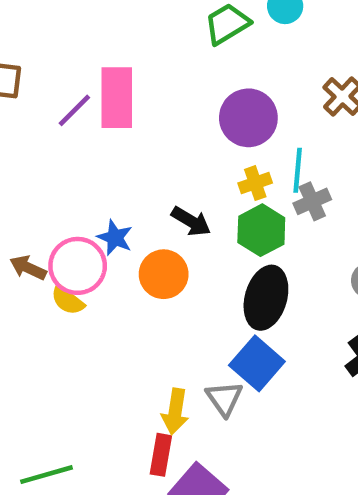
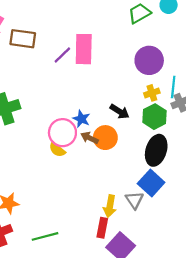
brown arrow: (28, 268) -> (90, 138), moved

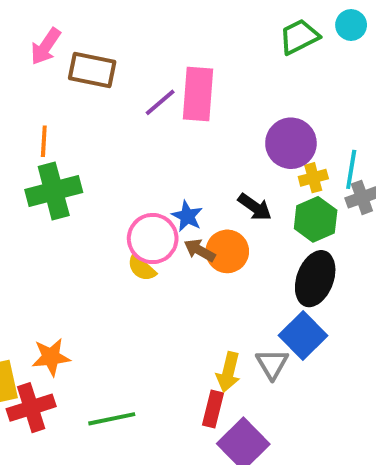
purple circle: (149, 60) -> (291, 143), moved

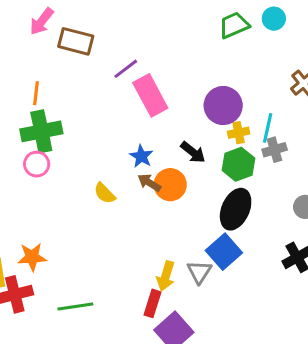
pink rectangle: (198, 94) -> (150, 95), moved, turned -36
pink circle: (153, 239) -> (37, 164), moved, size x0.7

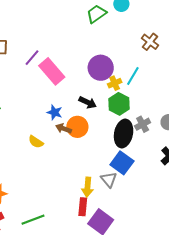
cyan line: (268, 128) -> (133, 76), turned 30
gray cross: (275, 150) -> (143, 124), moved

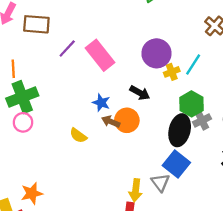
purple line: (32, 58) -> (67, 49), moved
green hexagon: (119, 104) -> (191, 104), moved

